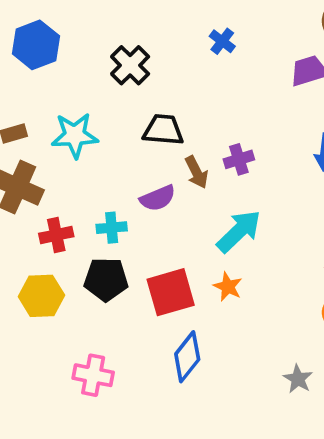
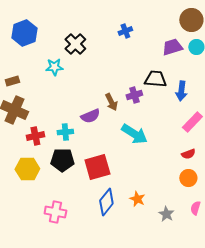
blue cross: (222, 41) -> (125, 31), turned 32
black trapezoid: (163, 130) -> (155, 79), moved
cyan star: (75, 135) -> (54, 67), moved, size x0.7
cyan arrow: (239, 231) -> (134, 134), turned 76
orange star: (228, 287) -> (137, 199), moved

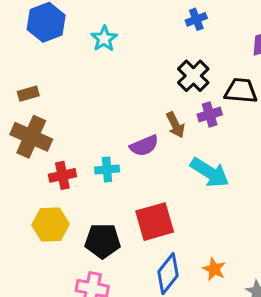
black cross: (75, 44) -> (193, 76), moved
cyan star: (54, 67) -> (104, 39), moved, turned -30
black pentagon: (62, 160) -> (103, 241), moved

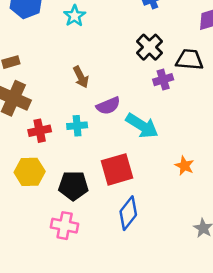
brown arrow: (175, 125) -> (81, 77), moved
cyan arrow: (210, 172) -> (142, 126), moved
orange star: (214, 269) -> (184, 166), moved

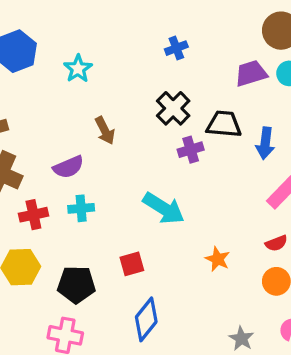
brown arrow: (81, 77) -> (105, 131), moved
purple semicircle: (108, 106) -> (68, 167), moved
red square: (117, 169) -> (132, 264), size x0.6

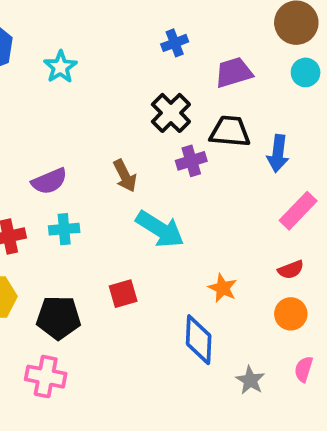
purple trapezoid: (251, 73) -> (234, 72), moved
brown arrow: (105, 131) -> (125, 176), moved
blue diamond: (146, 319) -> (199, 340), moved, turned -36

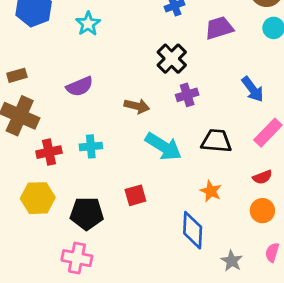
black trapezoid: (230, 131) -> (216, 141), moved
blue arrow: (278, 154) -> (253, 89), turned -44
brown arrow: (125, 176) -> (137, 106), turned -50
purple semicircle: (49, 181) -> (80, 86), moved

